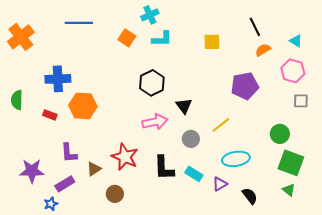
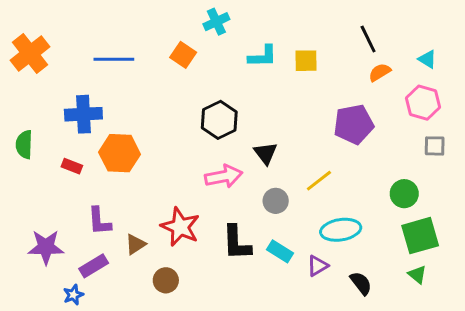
blue line: (79, 23) -> (114, 59), moved
cyan L-shape: (162, 39) -> (263, 56), moved
green square: (291, 163) -> (420, 236), turned -36

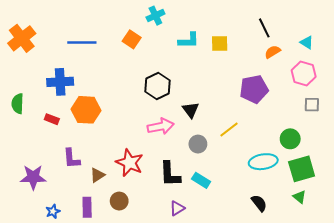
cyan ellipse: (341, 230) -> (263, 162), moved
purple rectangle: (94, 266) -> (87, 207), moved, turned -60
purple triangle: (318, 266) -> (177, 208), moved

